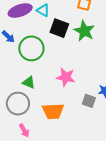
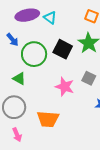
black square: (59, 28) -> (63, 49), moved
green triangle: (29, 82) -> (19, 79), moved
gray square: (89, 101) -> (89, 78), moved

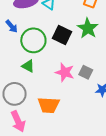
gray square: (89, 78) -> (86, 72), moved
green triangle: (19, 79) -> (28, 66), moved
pink arrow: (17, 135) -> (18, 121), size x1.5

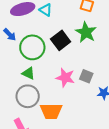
black square: (62, 35) -> (61, 40), turned 30
gray circle: (15, 94) -> (28, 96), moved

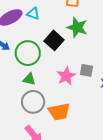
pink star: (65, 78) -> (66, 76), turned -30

